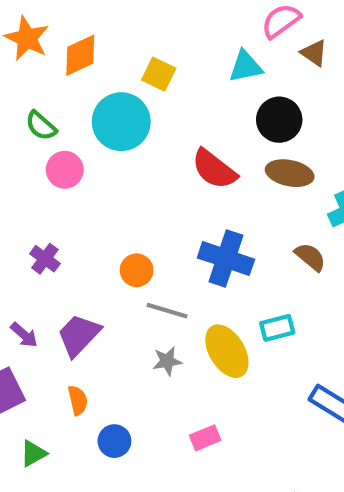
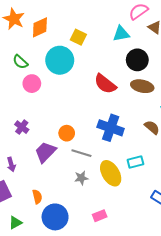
purple arrow: (24, 335) -> (11, 164), turned 32
purple trapezoid: (79, 335) -> (45, 152), moved
blue circle: (114, 441) -> (55, 217), size x1.6

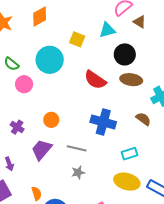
orange diamond: (40, 27) -> (40, 17), moved
yellow square: (78, 37) -> (77, 39), moved
orange circle: (67, 133) -> (51, 120), moved
yellow ellipse: (111, 173) -> (127, 182), moved, turned -40

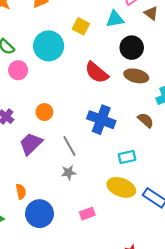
gray line: (77, 148) -> (69, 146), turned 42

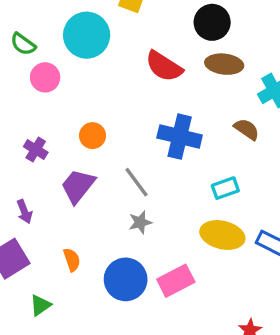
blue circle: (40, 214) -> (126, 279), moved
pink rectangle: (87, 214) -> (176, 281), size x1.5

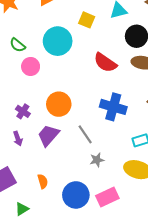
orange circle: (92, 136) -> (59, 104), size x1.5
purple arrow: (24, 212) -> (18, 139), moved
gray star: (140, 222) -> (97, 160), moved

